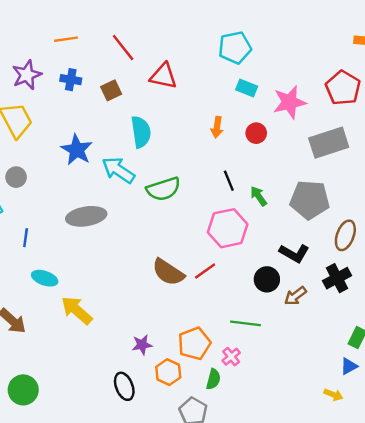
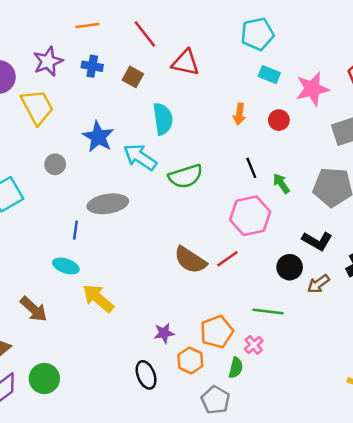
brown square: (111, 90) -> (133, 77), turned -36
gray circle: (16, 177) -> (55, 164), moved
blue line: (26, 238) -> (75, 230), moved

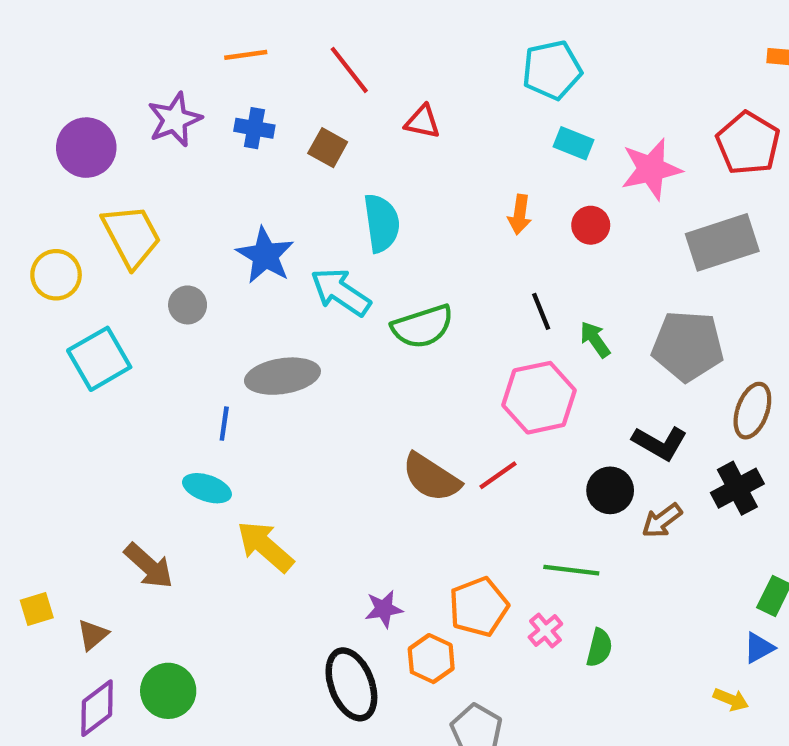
red triangle: (186, 63) -> (423, 122), size x0.7
yellow trapezoid: (37, 107) -> (132, 236), moved
green semicircle: (236, 368) -> (599, 648), moved
black ellipse: (146, 375) -> (351, 684), size x1.4

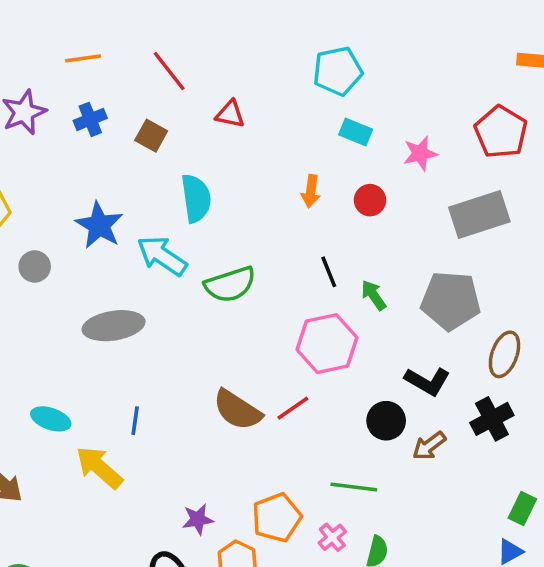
blue cross: (254, 128) -> (90, 119), turned -32
pink star: (651, 169) -> (420, 154), size x0.7
blue line: (224, 424) -> (135, 421), moved

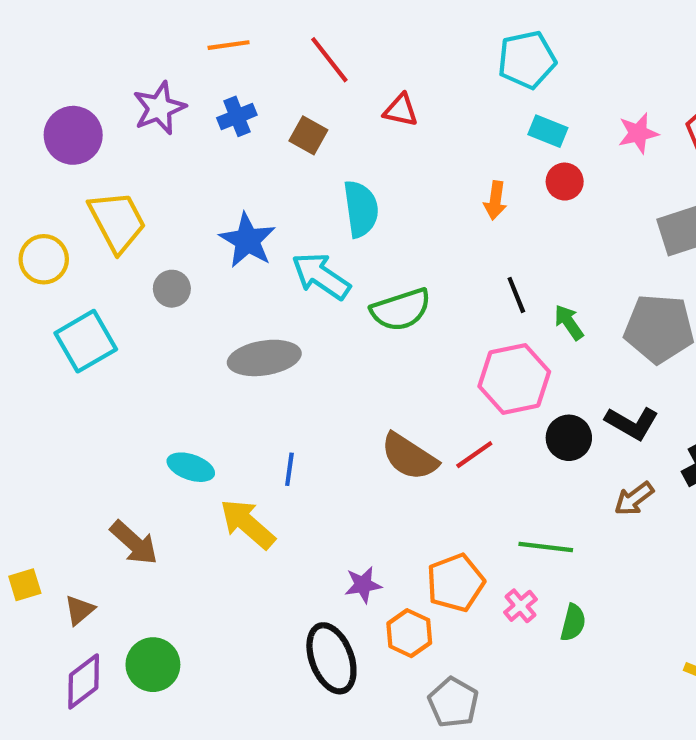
pink star: (420, 154) -> (638, 133), moved
red circle: (370, 200) -> (565, 182), moved
black circle: (386, 421) -> (569, 438), moved

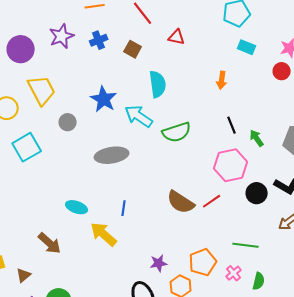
red circle: (565, 182) -> (282, 71), moved

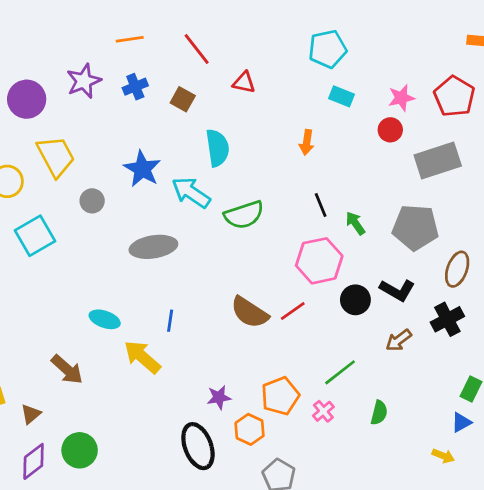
green line: (246, 245) -> (340, 372), turned -45
green semicircle: (259, 281) -> (379, 413), moved

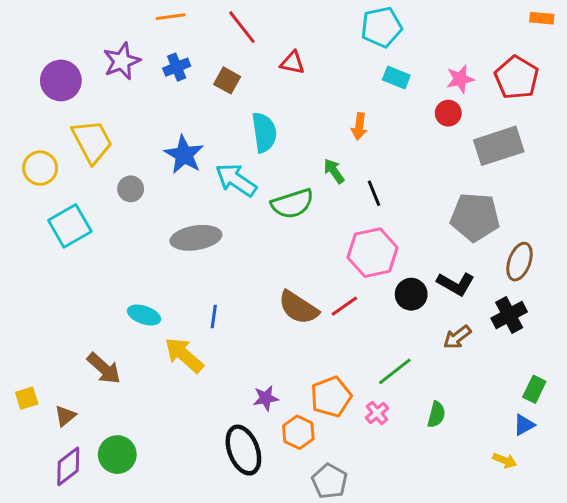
green arrow: (355, 223) -> (334, 171), moved

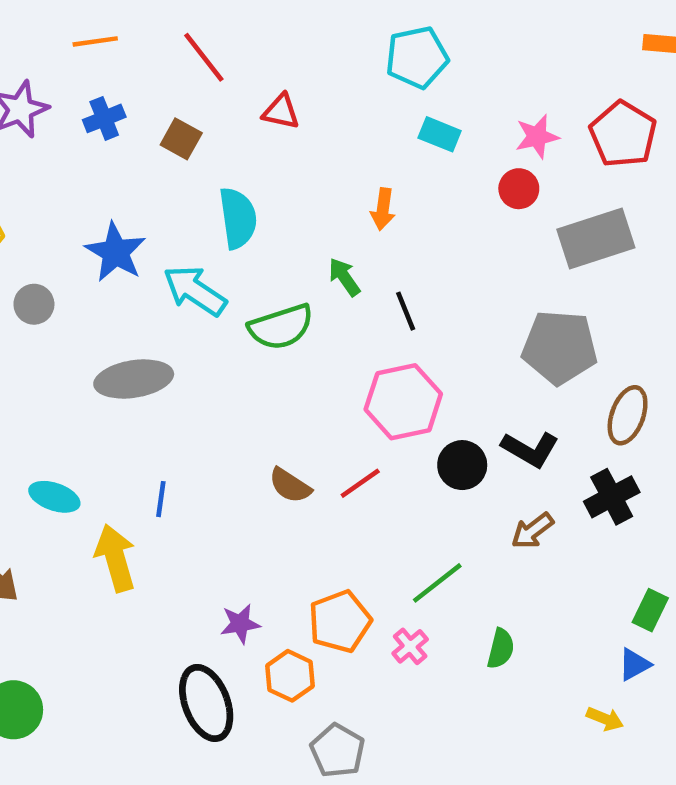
brown semicircle: (298, 308) -> (290, 485), size x0.7
yellow arrow: (184, 355) -> (116, 558), turned 33

